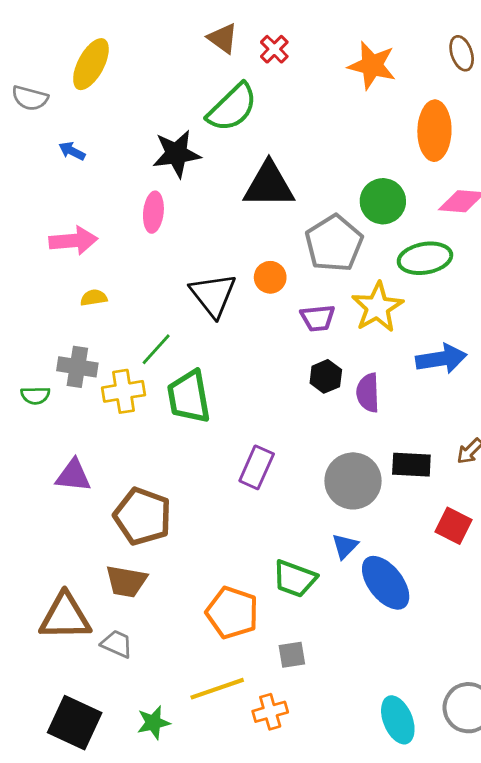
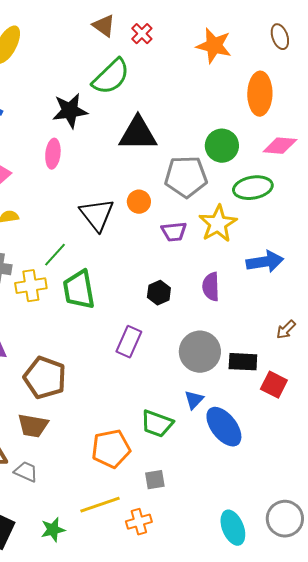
gray pentagon: (334, 243) -> (186, 177), turned 30
black hexagon: (326, 376) -> (159, 293), moved
black rectangle: (411, 465) -> (243, 362), moved
orange pentagon: (232, 613) -> (111, 449), turned -30

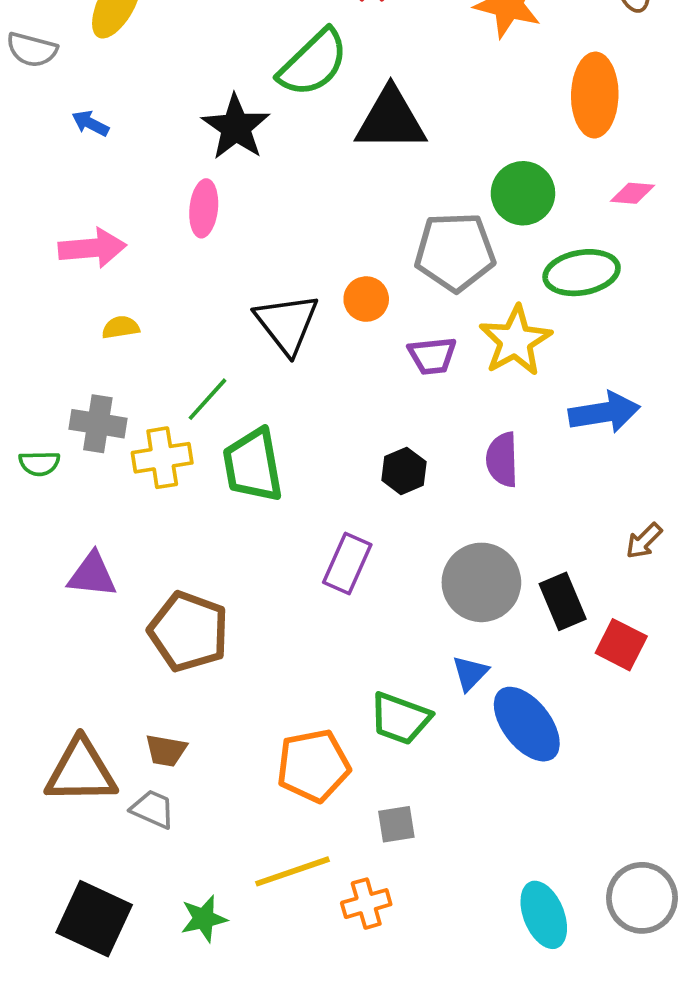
black star: (70, 111) -> (236, 127), turned -30
black triangle: (138, 134) -> (391, 120), moved
pink diamond: (280, 146) -> (633, 193), size x0.7
black rectangle: (243, 362) -> (563, 601), turned 64
brown trapezoid: (33, 426) -> (166, 751), moved, size x0.7

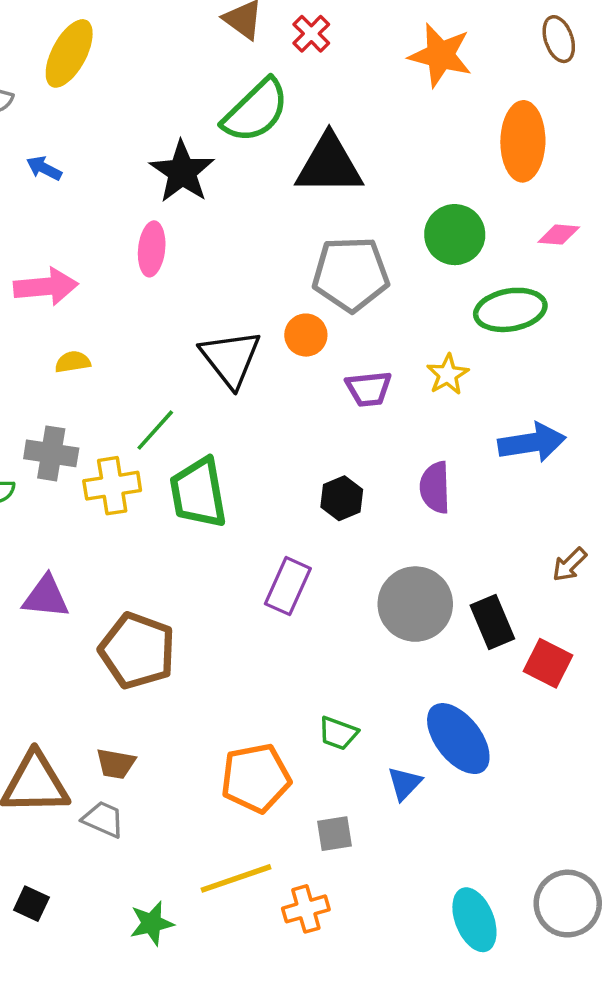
gray pentagon: (455, 252) -> (351, 274), moved
yellow star: (515, 341) -> (448, 374), size x0.6
blue triangle: (470, 673) -> (405, 783), moved
green trapezoid: (400, 718) -> (338, 733), size x0.7
black square: (94, 919) -> (31, 904), moved, size x0.5

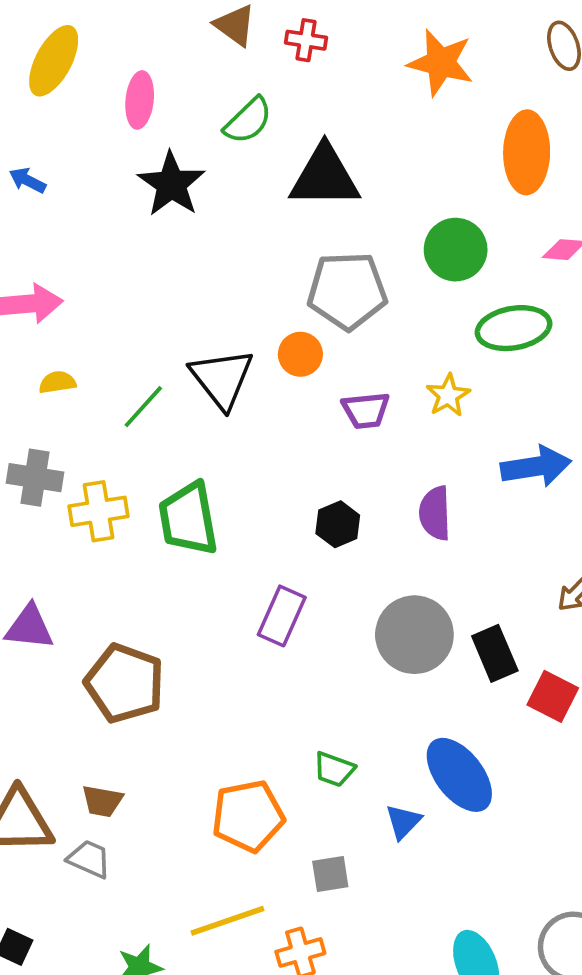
red cross: (311, 34) -> (306, 40), turned -36
green semicircle: (256, 111) -> (248, 121), size x0.7
pink ellipse: (152, 249) -> (140, 100), moved
green line: (155, 430) -> (143, 407), moved

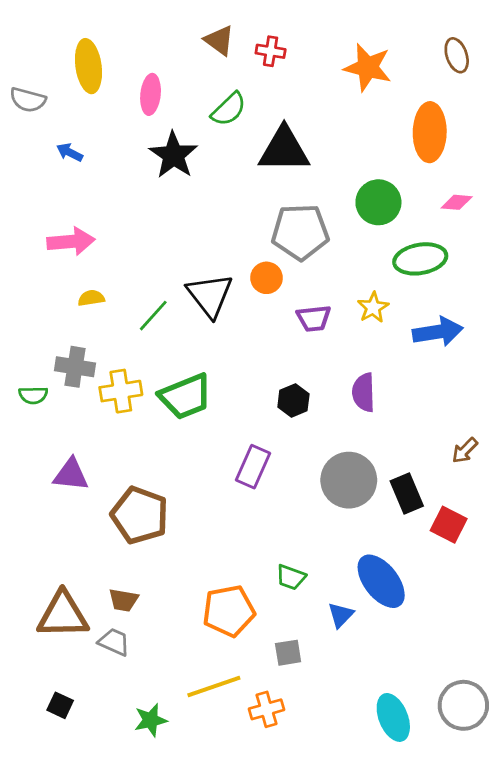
yellow ellipse: (54, 61) -> (88, 66), turned -36
blue arrow: (536, 466) -> (438, 332), moved
green trapezoid: (188, 519) -> (186, 396), turned -102

